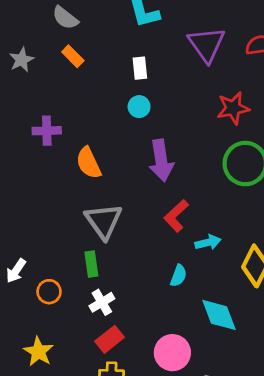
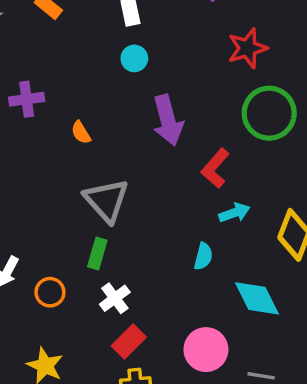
orange semicircle: (89, 163) -> (81, 132), size x0.6
red L-shape: (176, 216) -> (215, 168), moved
green rectangle: (91, 264) -> (97, 254), turned 30

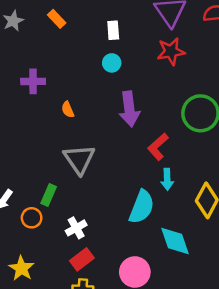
red star: (247, 48) -> (171, 51), moved
cyan arrow: (234, 213) -> (167, 179), turned 100
green rectangle: (97, 254) -> (49, 195), moved
cyan semicircle: (203, 256) -> (142, 207), size x1.8

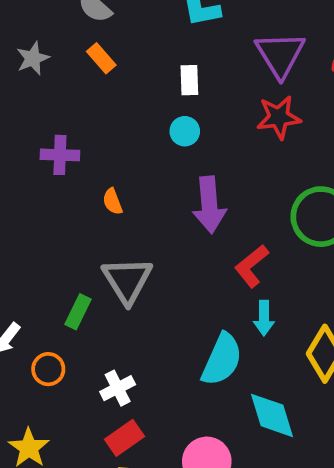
green rectangle: (49, 195) -> (78, 312), moved

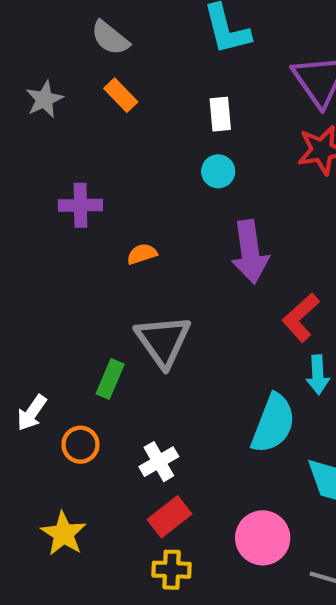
orange semicircle: (113, 201) -> (142, 254), turned 96

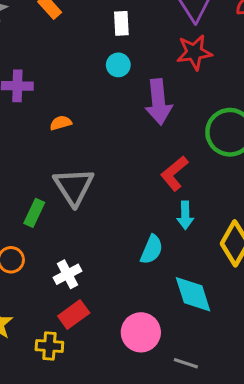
purple arrow: (250, 252) -> (159, 102), moved
cyan semicircle: (273, 423) -> (152, 250), size x0.7
yellow cross: (172, 570) -> (49, 346), moved

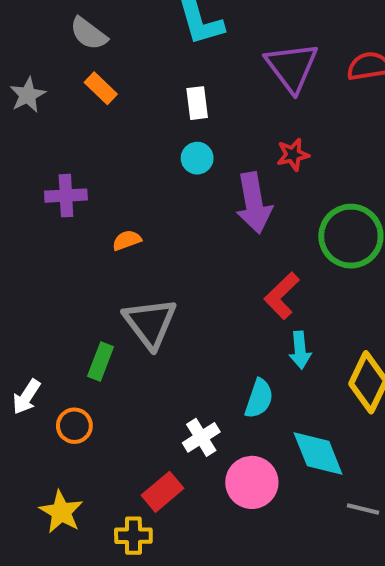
red star: (194, 52) -> (293, 155), moved, size x0.7
white cross: (67, 274) -> (201, 437), moved
pink circle: (141, 332) -> (252, 482), moved
gray line: (186, 363) -> (363, 509), moved

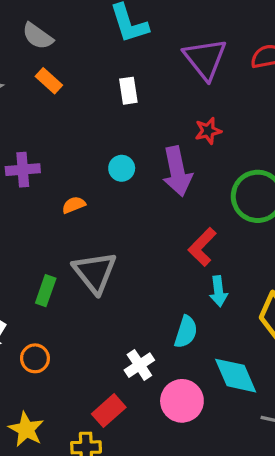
cyan circle: (197, 158) -> (122, 168), moved
green rectangle: (101, 362) -> (46, 291), moved

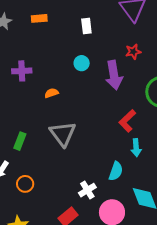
orange rectangle: (49, 81) -> (39, 18), turned -49
cyan circle: (122, 168) -> (82, 63), moved
green rectangle: (46, 291) -> (20, 141), moved

